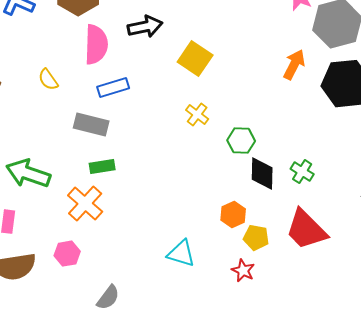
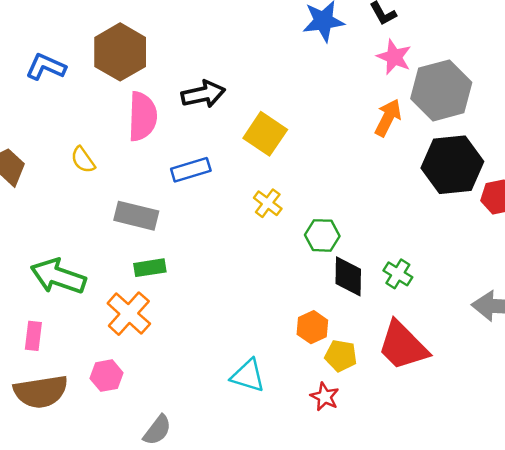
orange arrow: (294, 65) -> (388, 118), moved
blue rectangle: (113, 88) -> (191, 170), moved

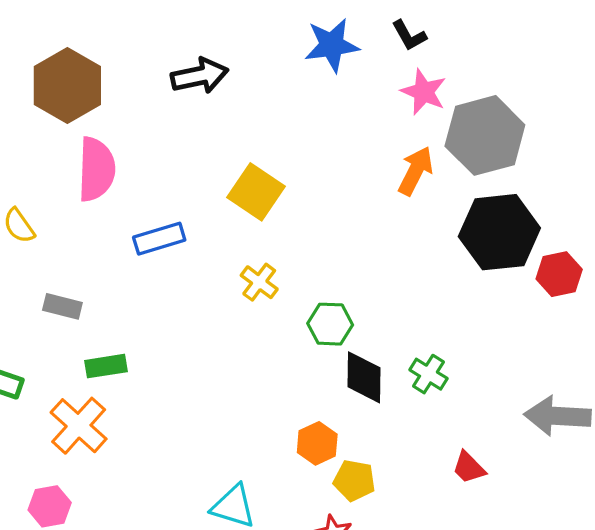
black arrow: (203, 94) -> (200, 76), moved
gray rectangle: (136, 216) -> (62, 306), moved, size x0.7
red trapezoid: (403, 346) -> (469, 468), moved, size x0.5

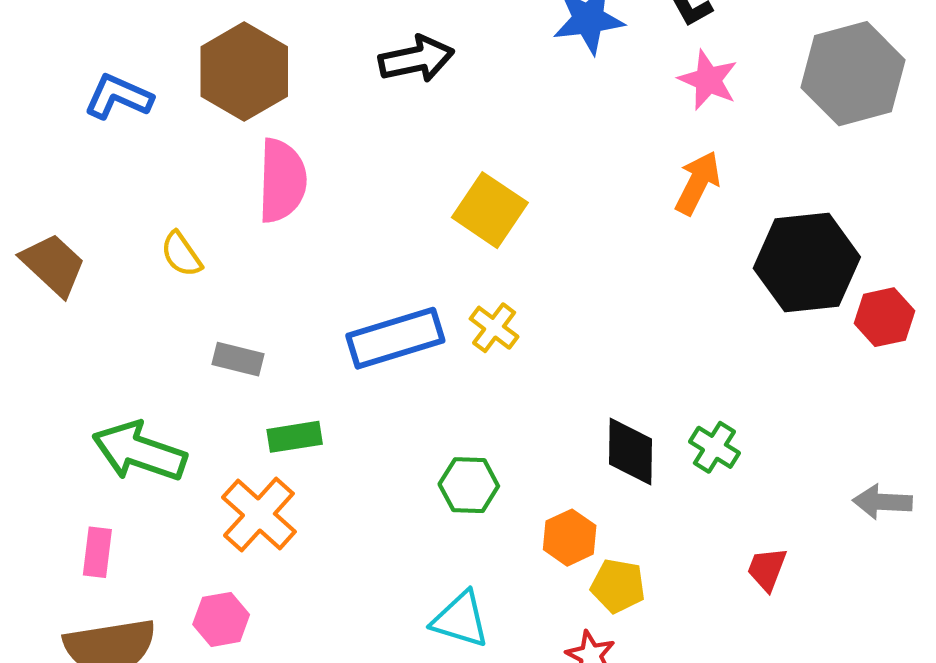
gray hexagon: (485, 135) -> (853, 74), moved
blue rectangle: (159, 239) -> (395, 338), moved, size x1.4
green hexagon: (330, 324) -> (469, 485), moved
gray arrow: (557, 416) -> (882, 502), size x0.7
red trapezoid: (469, 468) -> (767, 569), turned 66

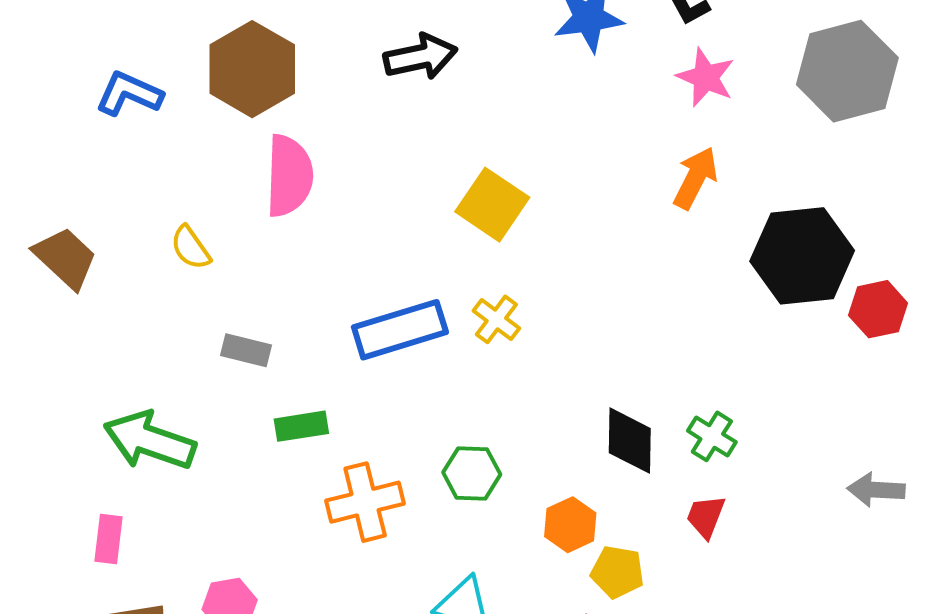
orange cross: (259, 514) -> (365, 502), moved, turned 34
red trapezoid: (767, 569) -> (706, 516), moved

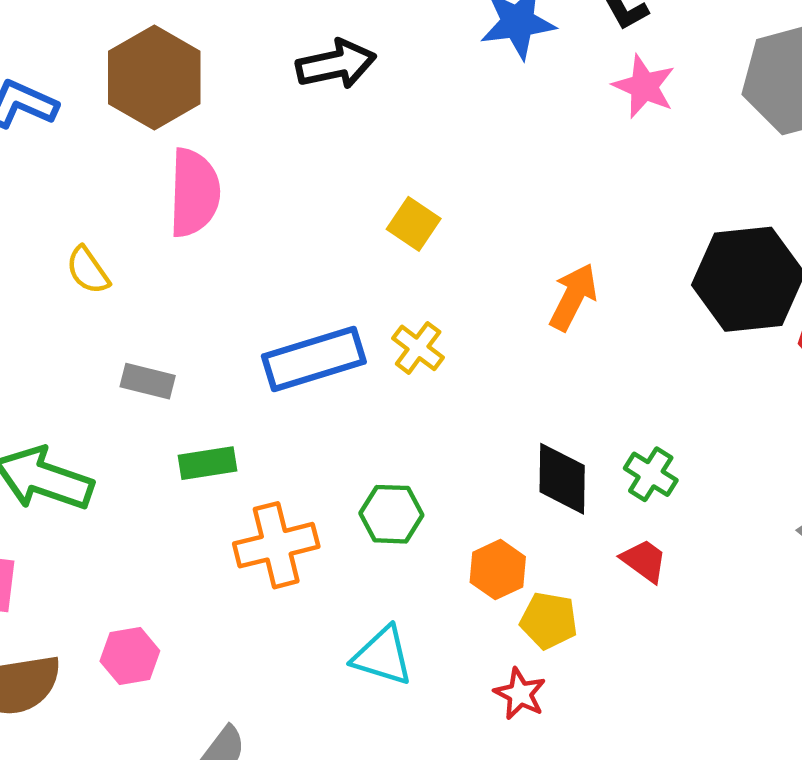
orange arrow: (695, 178) -> (573, 297), moved
yellow square: (492, 205) -> (414, 224), size x0.7
red trapezoid: (706, 516) -> (644, 561), turned 105

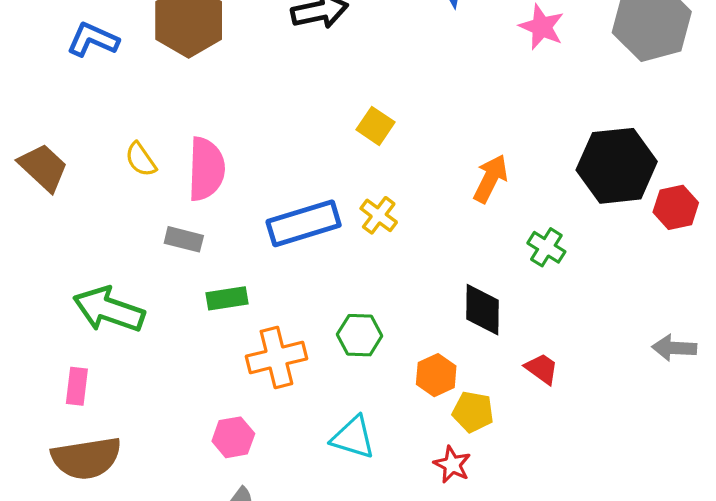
pink semicircle: (194, 193) -> (206, 169), moved
green cross: (651, 474) -> (546, 247), moved
pink hexagon: (130, 656) -> (233, 437), moved

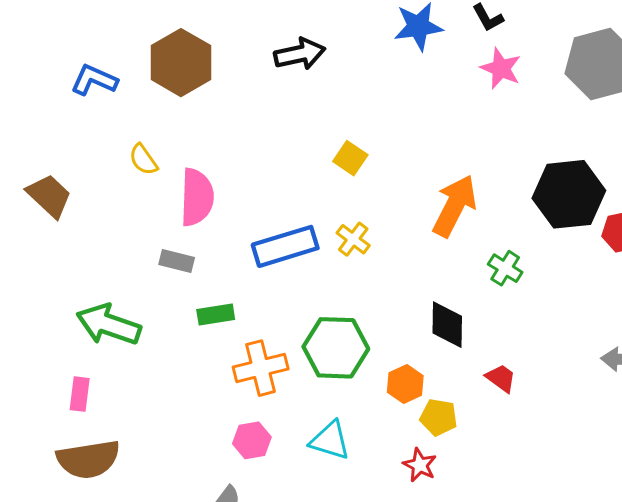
yellow semicircle: (141, 159) -> (143, 160), moved
orange arrow: (490, 179) -> (455, 206), size x1.4
green hexagon: (360, 335) -> (336, 348), size x1.6
pink hexagon: (233, 437) -> (252, 440), moved

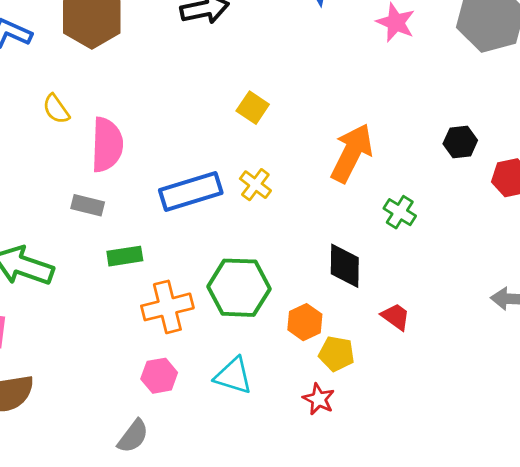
black hexagon: (569, 194) -> (460, 142), size x0.5

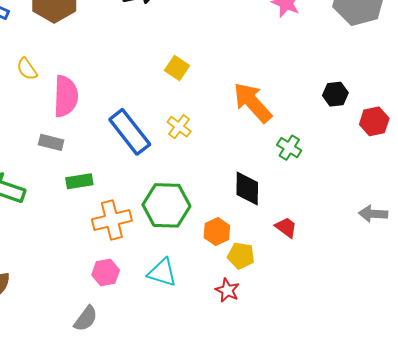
orange arrow: (352, 153) -> (252, 103), turned -69
blue rectangle: (191, 191) -> (130, 132), turned 69

